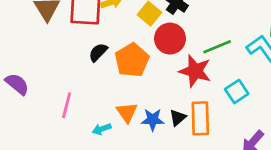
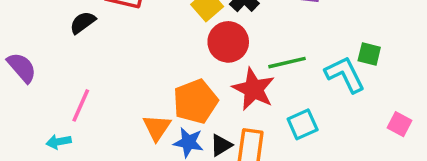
black semicircle: (98, 52) -> (83, 22), moved
orange pentagon: (132, 60) -> (195, 101), moved
cyan arrow: (102, 129) -> (59, 142), moved

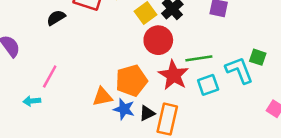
cyan square: (303, 124) -> (208, 85), moved
orange triangle: (157, 128) -> (102, 97), turned 40

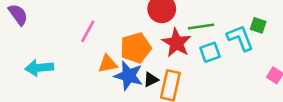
pink line: (50, 77) -> (88, 31), moved
cyan arrow: (32, 101) -> (39, 68), size x1.6
blue star: (124, 109) -> (129, 76), size x1.4

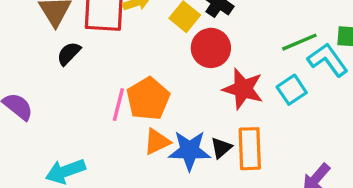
green line: (201, 26) -> (299, 42), moved
orange pentagon: (136, 48) -> (148, 99), moved

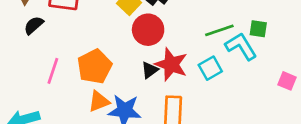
pink line: (118, 105) -> (53, 71), moved
black triangle: (221, 148) -> (150, 70), moved

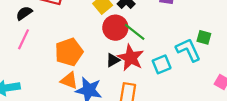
green line: (219, 30) -> (135, 32), moved, turned 50
pink line: (53, 71) -> (23, 39), moved
orange triangle: (99, 101) -> (69, 80), turned 36

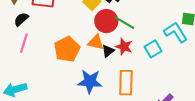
red star: (131, 58) -> (124, 47), size x0.7
orange triangle: (69, 80) -> (96, 42), moved

